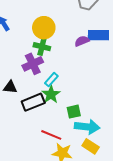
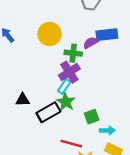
green cross: (42, 47) -> (73, 53), moved
purple cross: (33, 64) -> (69, 72), moved
cyan arrow: (87, 127) -> (107, 130), size x0.6

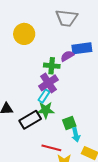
yellow circle: (50, 34) -> (24, 34), moved
green star: (66, 102) -> (46, 110), turned -30
cyan arrow: (107, 130) -> (76, 135), moved, turned 80

